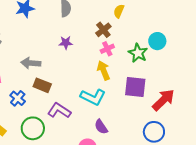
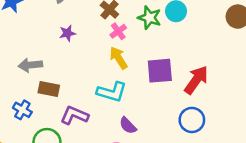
green star: (138, 53) -> (149, 18), moved

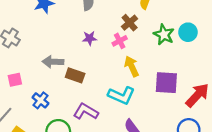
pink cross: (118, 31) -> (120, 41), moved
brown rectangle: (49, 89) -> (75, 75), moved

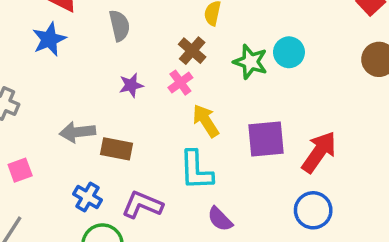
cyan L-shape: (121, 95) -> (196, 170), turned 72
blue cross: (40, 100) -> (87, 197), moved

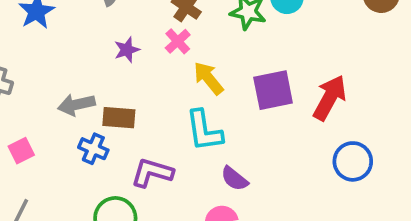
blue cross: (87, 197) -> (93, 149), moved
blue circle: (313, 210) -> (353, 161), moved

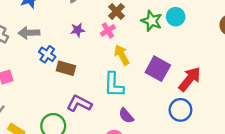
purple square: (273, 90) -> (158, 69), turned 30
gray arrow: (76, 105) -> (29, 33), moved
blue cross: (93, 149) -> (47, 54), moved
blue circle: (353, 161) -> (180, 110), moved

